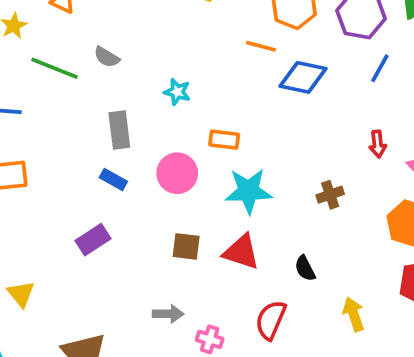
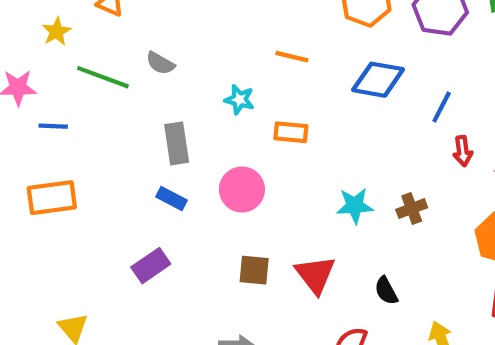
orange line: (261, 46) -> (292, 57), moved
blue line: (380, 68) -> (442, 107), moved
orange rectangle: (224, 140) -> (291, 132), moved
cyan star: (248, 191) -> (355, 206), moved, size x0.7
red triangle: (241, 252) -> (315, 275), turned 36

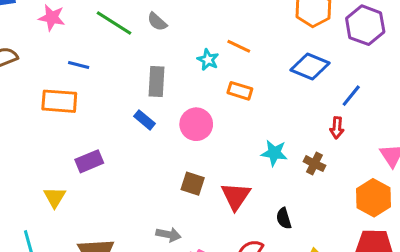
orange line: (292, 57) -> (239, 46), moved
blue line: (53, 126) -> (79, 65), moved
red arrow: (463, 151) -> (337, 128), moved
brown cross: (412, 209) -> (314, 164), turned 35
purple rectangle: (151, 266) -> (89, 161), moved

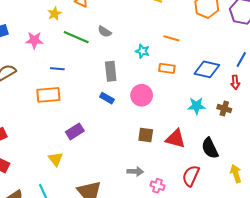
orange line: (239, 46) -> (172, 38), moved
blue diamond: (310, 66) -> (207, 69), moved
red triangle: (236, 196) -> (176, 139), turned -40
black semicircle: (284, 218) -> (210, 148), size x1.5

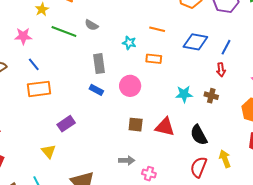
blue line: (57, 69) -> (34, 64), moved, turned 48
blue diamond: (207, 69) -> (195, 42), moved
red semicircle: (191, 176) -> (199, 167), moved

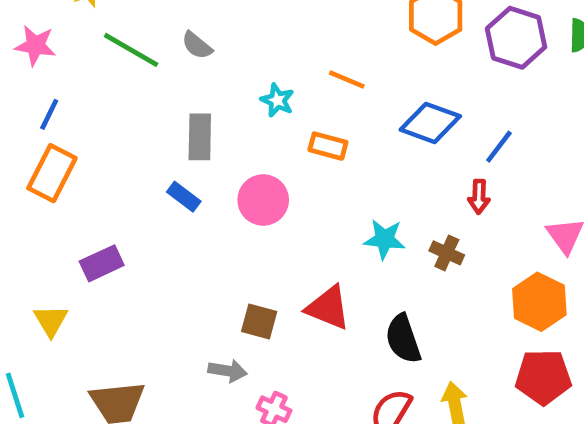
blue line: (34, 64) -> (49, 114), turned 56
orange rectangle: (39, 89) -> (52, 173), turned -65
brown square: (136, 125) -> (259, 321), moved

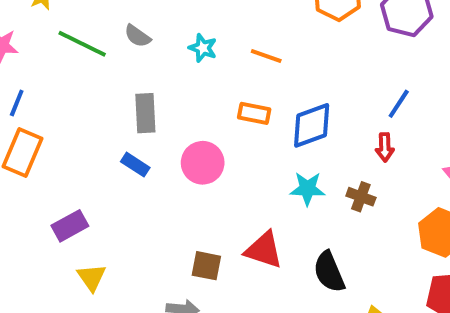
cyan star: (277, 100) -> (203, 48), moved
blue diamond: (430, 123) -> (312, 125), moved, turned -36
yellow triangle: (51, 321) -> (92, 277), moved

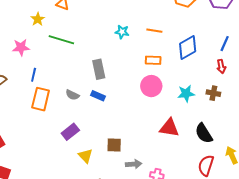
gray semicircle: (138, 36) -> (72, 95), moved
blue diamond: (312, 125) -> (188, 48), moved
pink circle: (203, 163) -> (151, 86), moved
brown square: (206, 266) -> (114, 145), moved

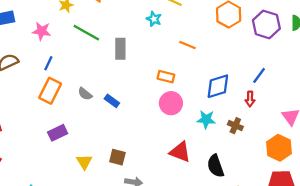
cyan star: (122, 32) -> (154, 19), moved
blue diamond: (188, 48) -> (218, 86), moved
orange rectangle: (153, 60) -> (166, 77), moved
gray rectangle: (99, 69) -> (120, 49), moved
purple rectangle: (70, 132) -> (58, 133), moved

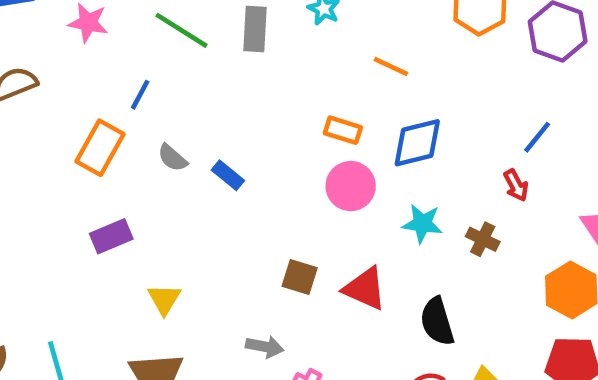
gray rectangle: (120, 49) -> (255, 29), moved
blue line: (48, 63) -> (140, 95), moved
blue diamond: (218, 86) -> (417, 143), moved
red arrow: (250, 99) -> (516, 185), turned -32
brown square: (117, 157) -> (300, 277), moved

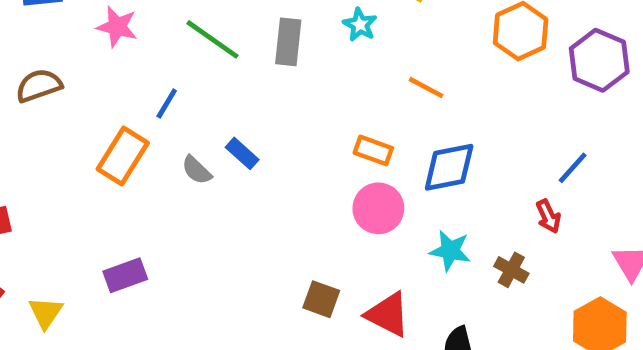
blue rectangle: (228, 175) -> (242, 153), moved
purple rectangle: (111, 236) -> (125, 275), moved
yellow triangle: (164, 299) -> (46, 313), moved

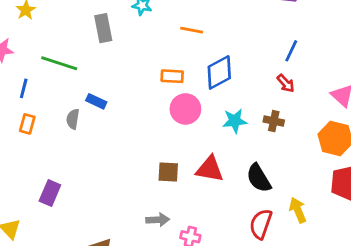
green line: (213, 39) -> (59, 63), moved
blue line: (167, 103) -> (24, 88), moved
orange rectangle: (123, 156) -> (27, 124), size x0.6
gray semicircle: (197, 170) -> (73, 119), turned 72
purple rectangle: (125, 275) -> (50, 193), turned -30

